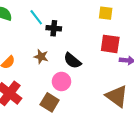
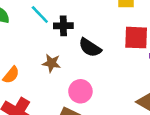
black semicircle: (72, 61) -> (90, 48), moved

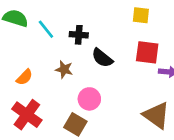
cyan line: (40, 15) -> (46, 29), moved

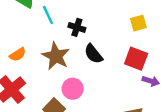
yellow square: (141, 15) -> (138, 23), turned -35
brown star: (64, 69) -> (56, 56), size x1.6

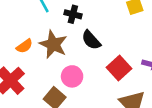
orange semicircle: (18, 55) -> (24, 46), moved
red square: (136, 59) -> (119, 68), moved, turned 30

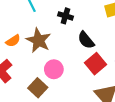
black cross: (73, 14) -> (65, 16), moved
black semicircle: (91, 40) -> (86, 40), moved

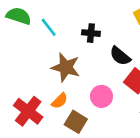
orange semicircle: (13, 41) -> (60, 101), moved
pink circle: (54, 69) -> (101, 96), moved

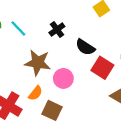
black cross: (91, 33) -> (57, 29), turned -35
pink circle: (101, 96) -> (63, 78), moved

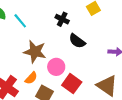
black cross: (57, 29) -> (62, 19), moved, turned -32
red square: (102, 68) -> (72, 84), moved

